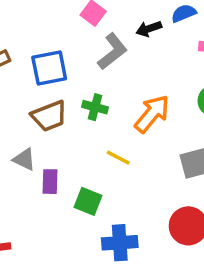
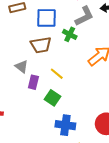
green cross: (95, 107) -> (70, 34), moved
yellow line: (118, 158) -> (57, 74), moved

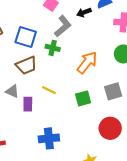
blue square: (47, 18) -> (26, 37), turned 30
green square: (52, 98) -> (83, 98), moved, turned -35
blue cross: (65, 125) -> (49, 138), moved

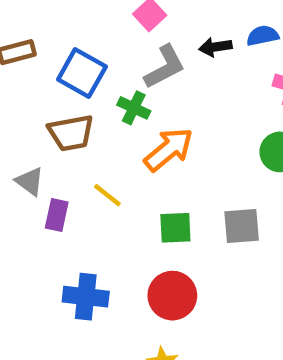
orange arrow: (87, 63) -> (169, 149), moved
red circle: (110, 128) -> (172, 296), moved

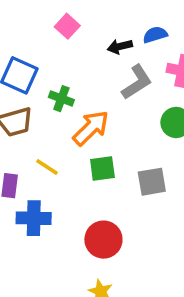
gray L-shape: (165, 67) -> (137, 82), moved
green square: (175, 228) -> (102, 168), moved
blue cross: (86, 297) -> (34, 218), moved

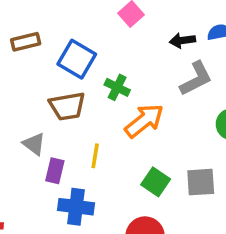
yellow line: (47, 167) -> (95, 156), turned 60
green square: (102, 168) -> (156, 182), moved, turned 36

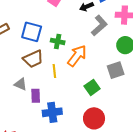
yellow line: (95, 156) -> (54, 71), moved
green square: (156, 182) -> (92, 87), turned 35
gray square: (201, 182) -> (116, 70), moved

